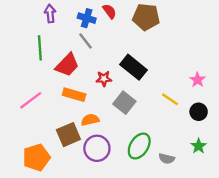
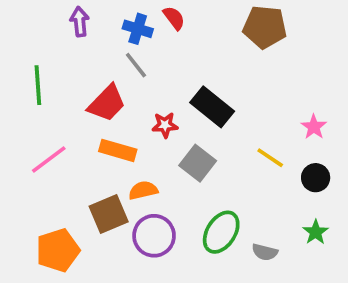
brown pentagon: (146, 17) -> (265, 27), moved
green line: (40, 48) -> (38, 85), moved

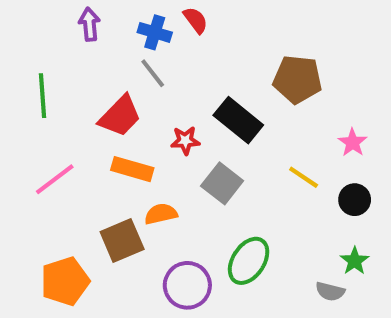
brown pentagon: (265, 27) -> (297, 79), moved
purple circle: (154, 236) -> (187, 285), moved
gray semicircle: (265, 252) -> (330, 291), moved

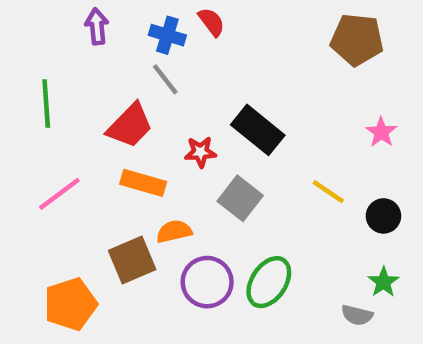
brown pentagon: (297, 79) -> (357, 40), moved
pink star: (353, 143) -> (381, 132), moved
purple circle: (187, 285) -> (207, 282), moved

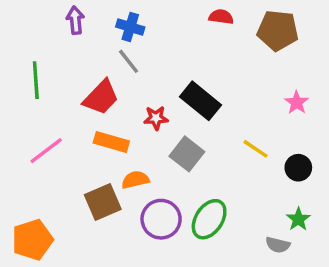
red semicircle: (212, 22) -> (221, 17), moved, turned -45
orange pentagon: (70, 304) -> (32, 240), moved

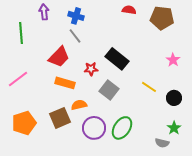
green line: (36, 80) -> (21, 33), moved
pink line: (46, 151) -> (18, 79), moved
orange pentagon: (32, 240) -> (24, 123), moved

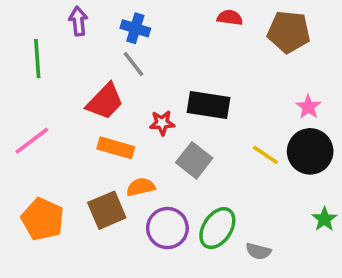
black rectangle: (117, 59) -> (208, 105), turned -30
black circle: (174, 98) -> (310, 151), moved, size x1.6
orange pentagon: (24, 123) -> (43, 219), turned -30
green star: (174, 128) -> (324, 219), moved
gray semicircle: (162, 143) -> (258, 251), moved

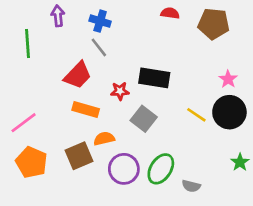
pink line: (32, 141) -> (24, 123), moved

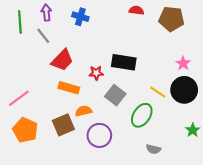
green line: (28, 44) -> (20, 22), moved
gray line: (99, 47) -> (43, 36), moved
green ellipse: (161, 169) -> (142, 115), moved

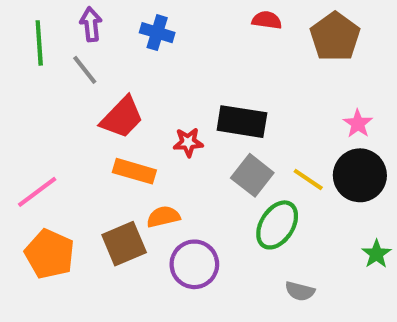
brown pentagon: (171, 19) -> (335, 37), turned 30
gray square: (115, 95) -> (252, 175), moved

